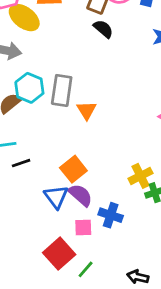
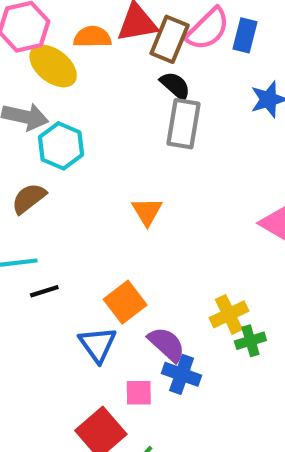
cyan hexagon: (29, 88) -> (61, 146), moved
gray rectangle: (62, 90) -> (184, 124), moved
purple semicircle: (80, 195) -> (167, 344), moved

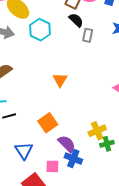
gray rectangle: (184, 124) -> (88, 35), moved, size x0.6
cyan hexagon: (61, 146) -> (40, 30), moved
blue triangle: (98, 344) -> (24, 151), moved

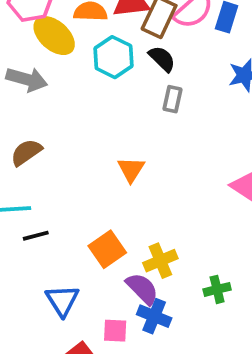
cyan hexagon: (40, 30) -> (114, 57), moved
gray rectangle: (88, 35) -> (173, 99), moved
yellow cross: (97, 131) -> (160, 261), moved

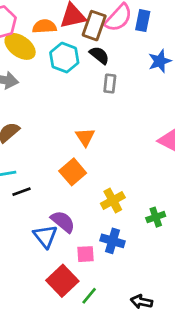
orange square: (107, 249) -> (73, 172), moved
purple semicircle: (142, 289) -> (63, 222), moved

